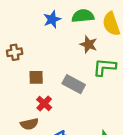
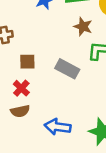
red cross: (44, 103) -> (21, 88), moved

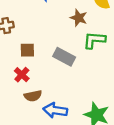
brown semicircle: (20, 111) -> (33, 96), moved

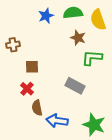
gray rectangle: (64, 57) -> (75, 86), moved
brown semicircle: (33, 96) -> (37, 108), turned 91

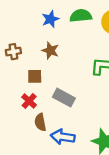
brown star: (78, 38) -> (50, 50), moved
gray rectangle: (75, 86) -> (64, 98), moved

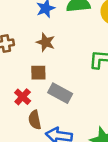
brown square: (35, 76) -> (38, 73), moved

